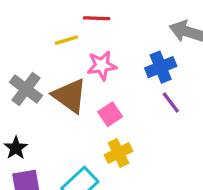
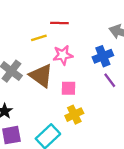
pink square: (110, 114) -> (69, 88), turned 35

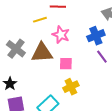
pink star: (63, 55) -> (61, 35), turned 30
brown triangle: (41, 76) -> (42, 53), turned -40

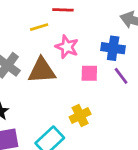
blue cross: (96, 36) -> (113, 48), turned 30
pink square: (66, 64) -> (89, 73), moved

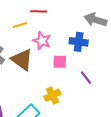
brown triangle: (42, 71) -> (22, 60), turned 40
purple line: (121, 76) -> (86, 78), moved

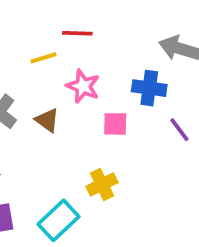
brown triangle: (22, 60) -> (47, 120), size x0.6
purple line: (86, 78) -> (179, 130), moved

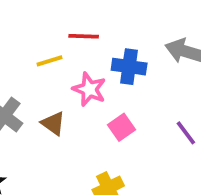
blue cross: (149, 88) -> (129, 67), moved
pink square: (115, 124) -> (121, 127), turned -36

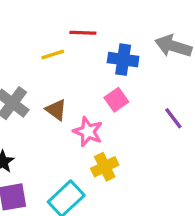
pink star: (89, 89) -> (88, 132), moved
pink square: (121, 127) -> (116, 100), moved

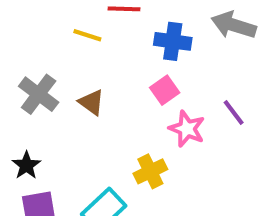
yellow line: (53, 55) -> (87, 35), turned 35
pink star: (88, 132) -> (187, 129), moved

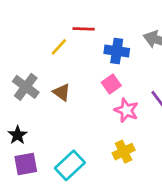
yellow line: (87, 35) -> (59, 47), turned -66
yellow cross: (150, 171) -> (124, 152), moved

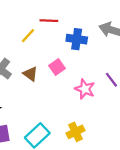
pink square: (111, 84) -> (57, 67), moved
yellow cross: (124, 152) -> (76, 132), moved

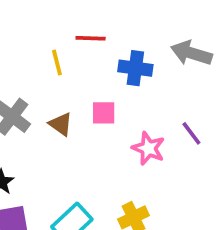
yellow line: (28, 36) -> (57, 62), turned -56
pink square: (57, 67) -> (104, 113), turned 35

